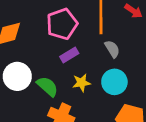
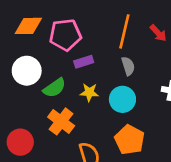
pink pentagon: (62, 24) -> (65, 35), moved
green semicircle: (47, 86) -> (54, 88), turned 90

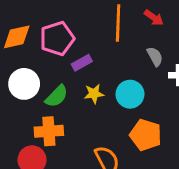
gray semicircle: (128, 66) -> (155, 56), moved
orange cross: (61, 121) -> (49, 131), moved, turned -30

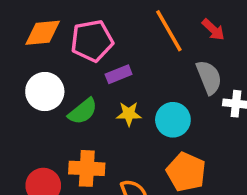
orange line: (118, 23) -> (169, 31), turned -39
gray semicircle: (155, 56) -> (209, 77), size x1.4
orange cross: (49, 131) -> (87, 168), moved

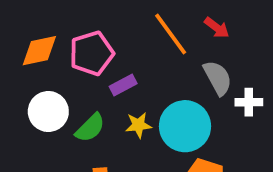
cyan circle: (173, 120) -> (185, 126), size x1.4

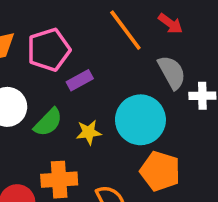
yellow star: (138, 125) -> (89, 132), moved

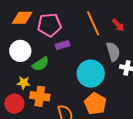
yellow star: (89, 132) -> (24, 83), moved

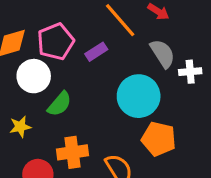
purple rectangle: (63, 45) -> (96, 52), moved
white circle: (20, 51) -> (34, 76), moved
yellow star: (24, 83) -> (20, 127), moved

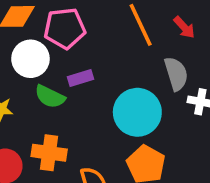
purple rectangle: (96, 52) -> (81, 78), moved
green semicircle: (60, 104) -> (50, 97), turned 60

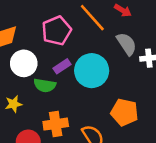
pink pentagon: (65, 28) -> (57, 31), moved
cyan circle: (137, 112) -> (92, 71), moved

